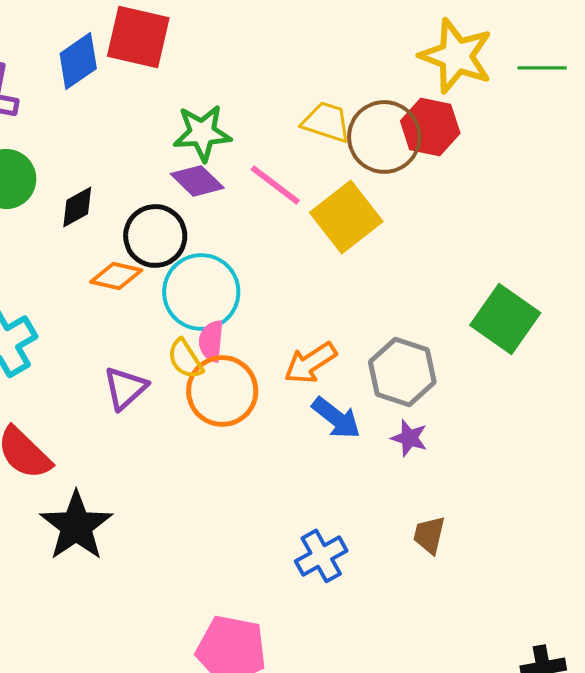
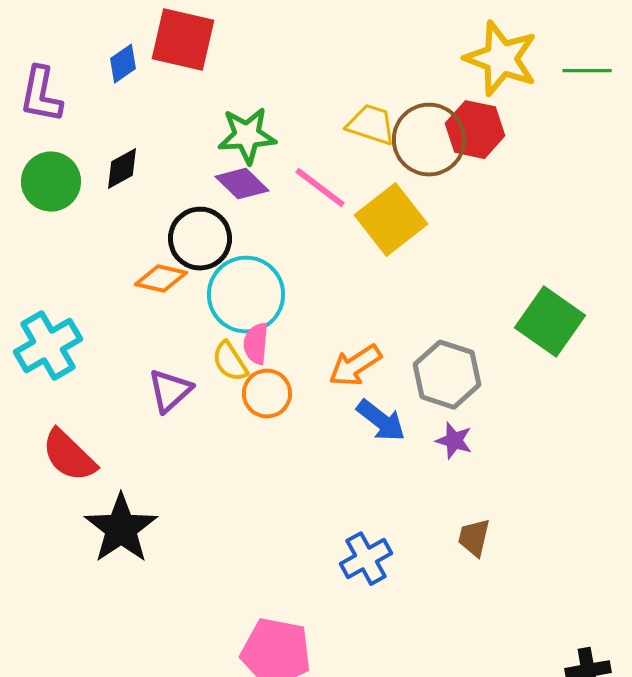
blue diamond: (78, 61) -> (123, 64), size x0.7
black diamond: (77, 207) -> (122, 169), moved
orange circle: (222, 391) -> (267, 394), size x0.7

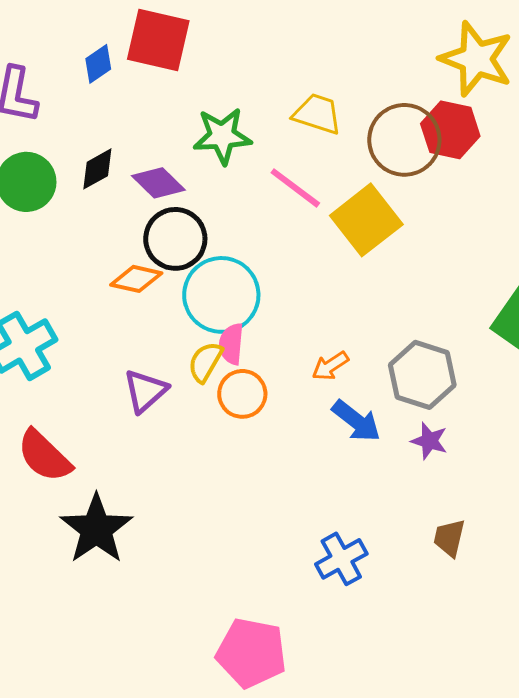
yellow trapezoid: (371, 125) -> (317, 114), moved
purple diamond: (242, 184) -> (158, 183), moved
yellow semicircle: (230, 362) -> (205, 362), turned 63
orange arrow: (355, 366) -> (330, 366), size x0.7

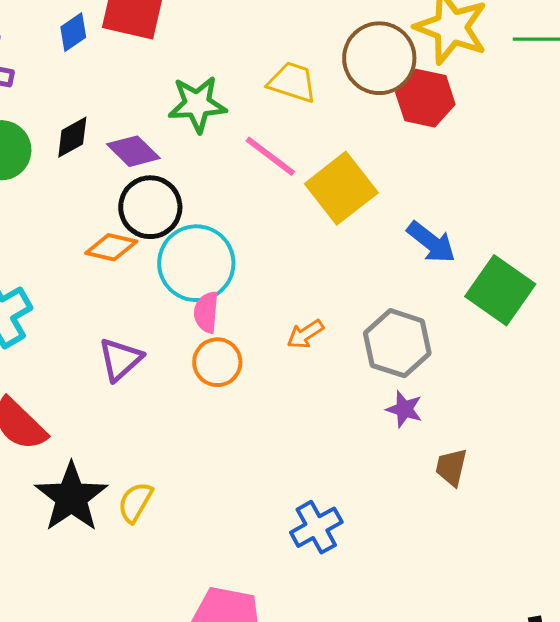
brown circle: (404, 140) -> (379, 58), moved
yellow semicircle: (205, 362) -> (135, 502), moved
blue arrow: (356, 421) -> (431, 242), moved
brown trapezoid: (449, 538) -> (451, 467), moved

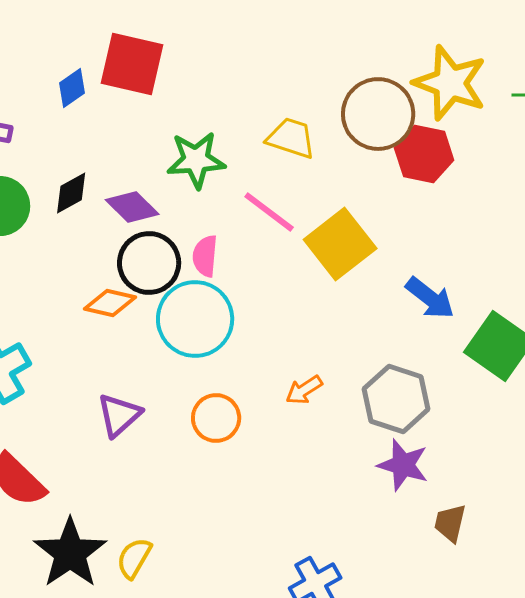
pink semicircle: (206, 312) -> (205, 256), moved
purple star: (404, 409) -> (403, 465), size x1.4

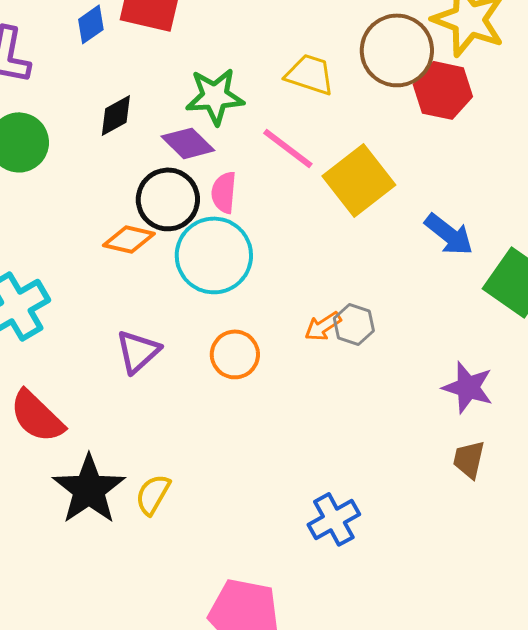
black diamond: (71, 193) -> (116, 115), moved
purple diamond: (132, 207) -> (188, 143), moved
gray hexagon: (396, 399) -> (354, 324), moved, size x0.6
purple star: (403, 465) -> (468, 387), moved

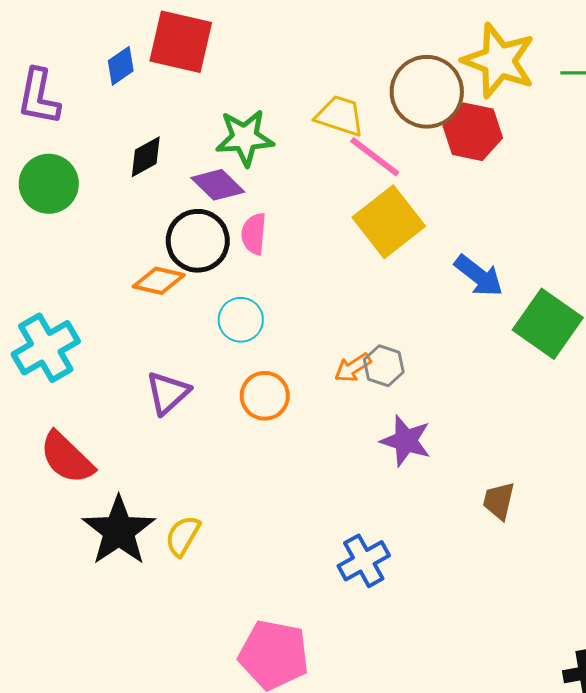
pink line: (288, 148) -> (375, 157), moved
cyan circle: (214, 255) -> (241, 320), moved, size x0.6
purple star: (468, 387) -> (406, 441), moved

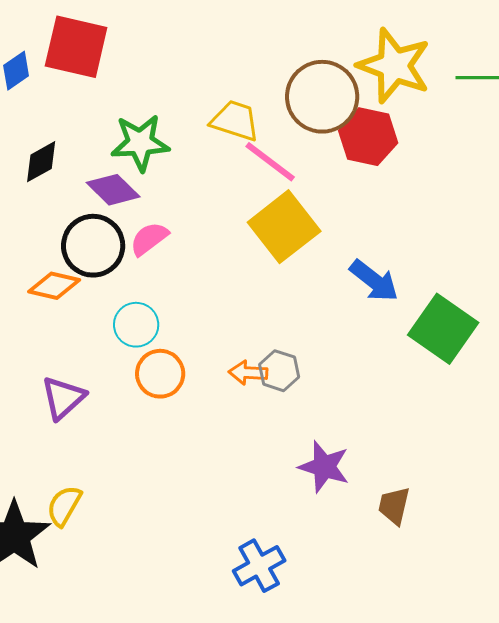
pink semicircle: (254, 234) -> (149, 239), turned 48
orange arrow: (353, 368) -> (248, 373), turned 36
orange circle: (265, 396) -> (160, 374), moved
purple star: (406, 441) -> (324, 467), moved
yellow semicircle: (183, 536) -> (64, 506), moved

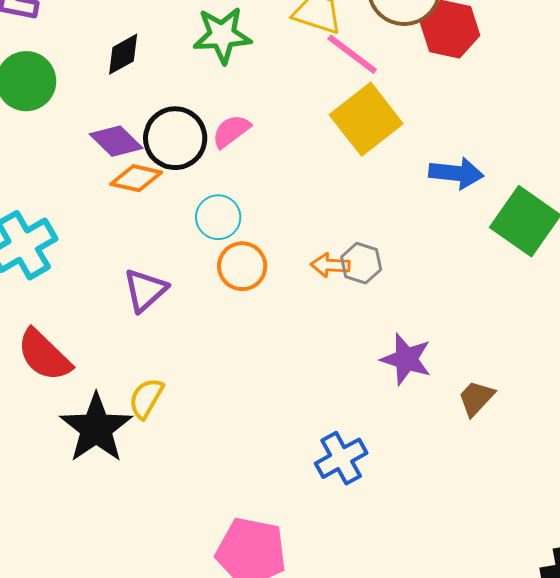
purple diamond: (113, 190) -> (116, 141), moved
blue arrow: (374, 281) -> (456, 173), turned -32
brown trapezoid: (394, 506) -> (476, 398), turned 30

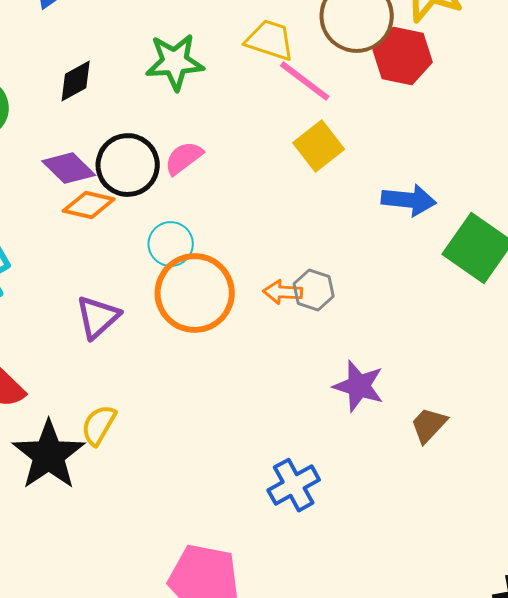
yellow square: (366, 119) -> (319, 146), size x0.7
orange circle: (242, 266) -> (195, 293), size x1.6

